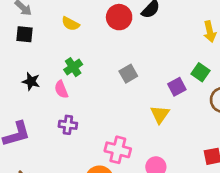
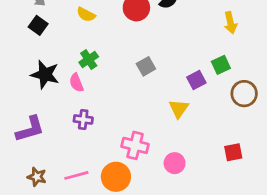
black square: (25, 34) -> (38, 25), turned 30
green square: (201, 72) -> (221, 65), turned 30
black star: (31, 81) -> (45, 74), size x1.5

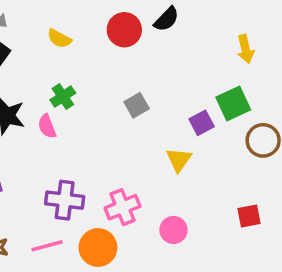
green square: (221, 65) -> (233, 104), size x1.4
purple cross: (83, 119) -> (65, 200), moved, size x1.5
pink cross: (135, 145) -> (123, 207), turned -36

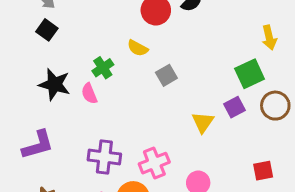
yellow semicircle: (59, 39) -> (138, 48), moved
yellow arrow: (245, 49) -> (269, 38), moved
purple square: (202, 123) -> (234, 107), moved

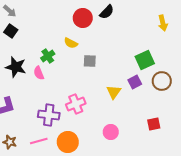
yellow arrow: (269, 38) -> (163, 23), moved
gray square: (166, 75) -> (90, 61), turned 32
pink cross: (154, 163) -> (76, 104), moved

